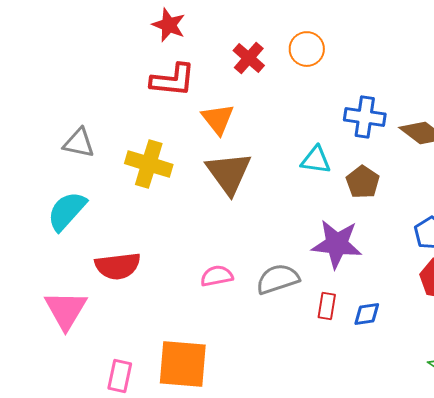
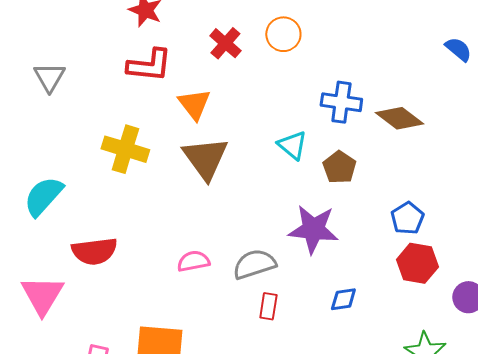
gray triangle: (79, 143) -> (49, 77), moved, turned 48
cyan triangle: (316, 160) -> (292, 145), turned 32
red rectangle: (327, 306) -> (268, 306), moved

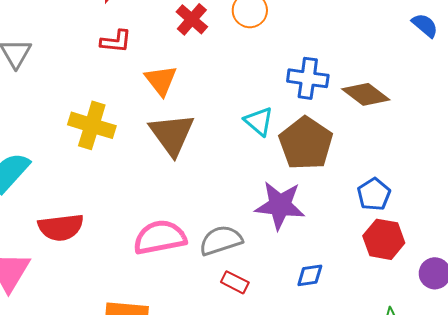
red L-shape: (149, 65) -> (116, 41), size x0.7
brown pentagon: (339, 167) -> (306, 143), size x1.6
pink semicircle: (193, 261) -> (160, 237), size x1.6
red rectangle: (268, 306) -> (235, 282), turned -72

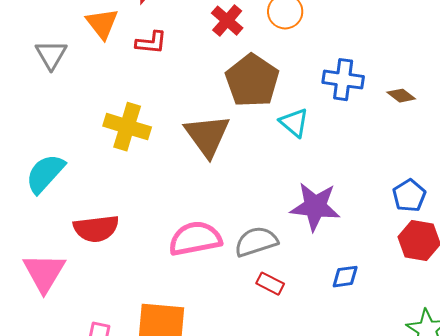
orange triangle: (161, 80) -> (102, 24), moved
brown diamond: (366, 94) -> (401, 96), size x0.6
brown pentagon: (306, 143) -> (252, 81), moved

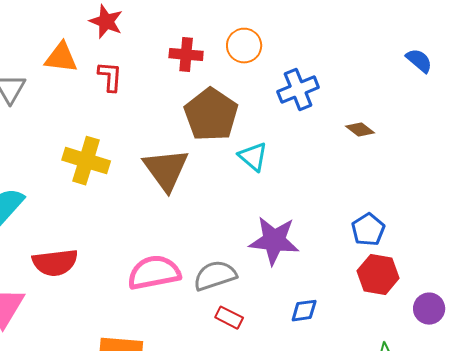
red cross: (227, 21) -> (186, 55), turned -36
orange triangle: (102, 24) -> (61, 58), turned -45
red L-shape: (151, 43) -> (110, 77), turned -92
blue cross: (343, 80) -> (298, 90), moved, turned -30

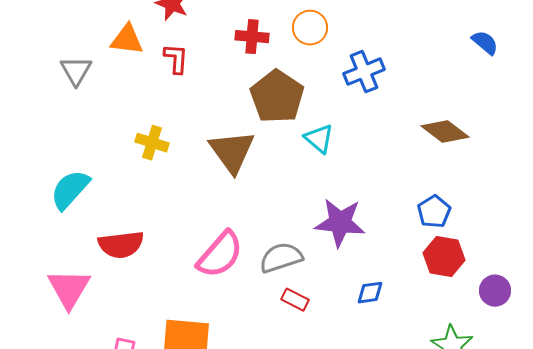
brown diamond: (360, 130) -> (445, 132), moved, size x1.6
yellow cross: (86, 161) -> (152, 143), size x0.7
pink semicircle: (154, 273) -> (220, 255), turned 142

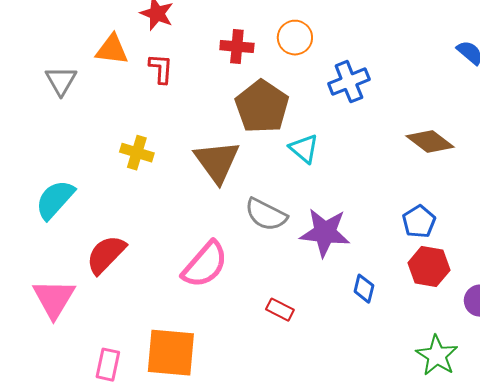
red semicircle: (121, 245) -> (106, 255), turned 141
gray semicircle: (281, 258) -> (266, 215), moved, turned -135
blue diamond: (370, 293) -> (364, 289), moved, turned -68

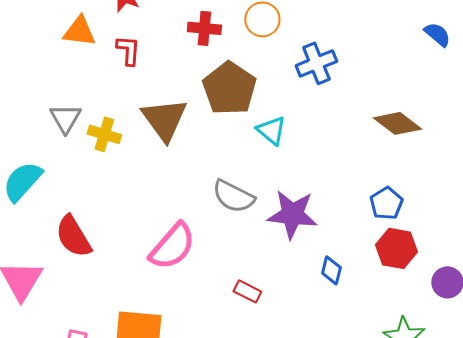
gray triangle: (61, 81) -> (65, 118), moved
brown triangle: (217, 162) -> (164, 119), moved
red semicircle: (106, 255) -> (73, 236), turned -75

